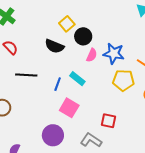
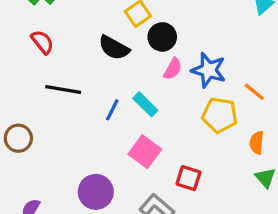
pink square: (69, 108) -> (145, 152), moved

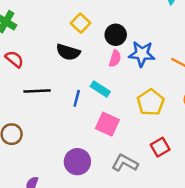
black circle: (162, 37) -> (116, 35), moved
yellow pentagon: (220, 115) -> (151, 102), moved, turned -30
red square: (188, 178) -> (160, 147), moved, turned -36

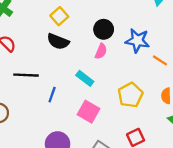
yellow square: (81, 23) -> (59, 16), moved
blue star: (142, 54) -> (137, 41), moved
blue line: (77, 98) -> (52, 95), moved

